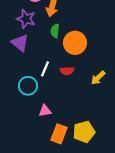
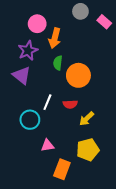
purple star: (26, 19) -> (28, 51), turned 30
yellow arrow: (98, 78) -> (87, 119), moved
yellow pentagon: (84, 132) -> (88, 150), moved

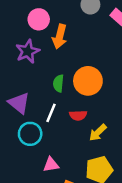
green semicircle: (58, 63) -> (58, 83), moved
purple triangle: (22, 75) -> (19, 103), moved

